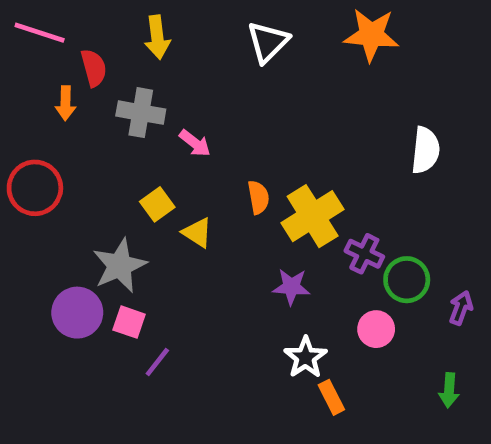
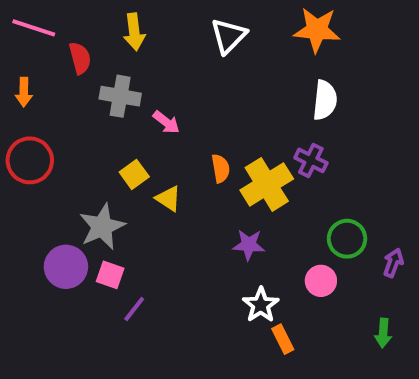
orange arrow: (65, 103) -> (24, 92), moved
white semicircle: (426, 150) -> (325, 100), moved
purple cross: (364, 254) -> (311, 160), moved

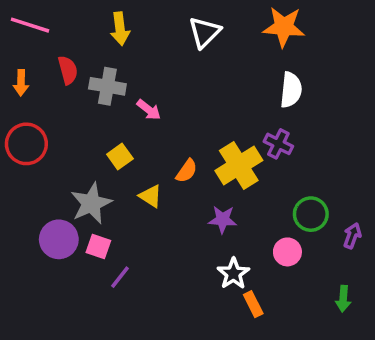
red semicircle: (80, 58) -> (68, 70), moved
orange semicircle: (221, 168) -> (187, 171), moved, turned 45
yellow triangle: (168, 199) -> (151, 196), moved

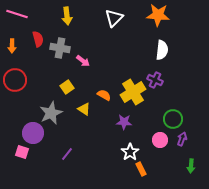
orange semicircle: (187, 171) -> (104, 95), turned -96
purple arrow: (352, 236) -> (182, 139), moved
pink square: (98, 247) -> (22, 152), moved

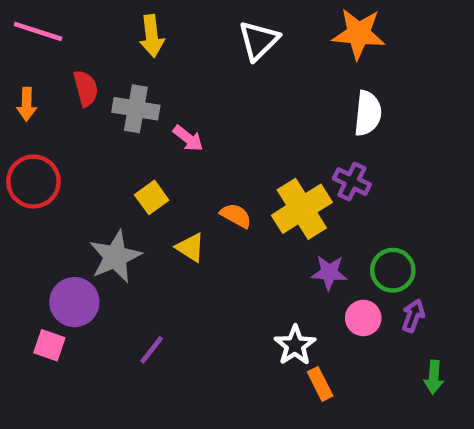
purple star: (124, 122) -> (329, 272), moved

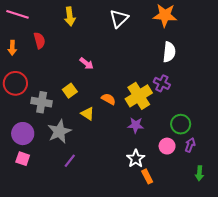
gray cross: (136, 109) -> (42, 102), moved
gray star: (115, 257) -> (59, 131), moved
purple star: (329, 272) -> (136, 125), moved
purple circle: (74, 302) -> (23, 134), moved

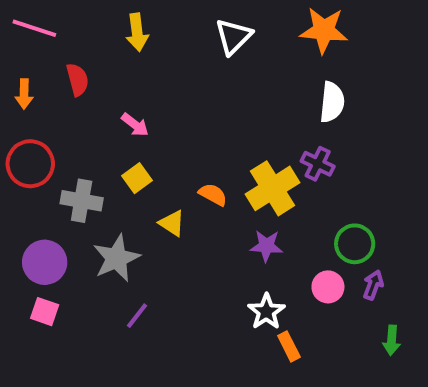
pink arrow: (87, 63) -> (135, 125), moved

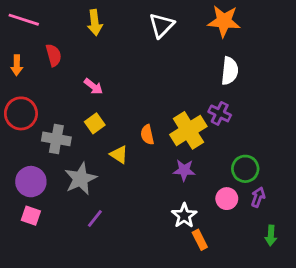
orange semicircle: (213, 195) -> (147, 135), turned -132

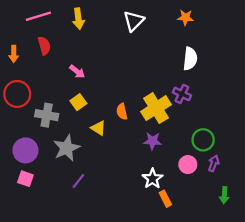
pink line: (24, 20) -> (38, 16), moved, turned -35
orange star: (224, 21) -> (185, 17), size x0.6

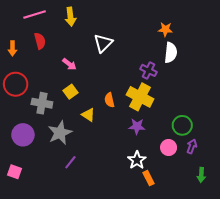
orange star: (185, 17) -> (165, 29), moved
white triangle: (134, 21) -> (103, 43), moved
purple cross: (182, 94) -> (149, 70), moved
yellow cross: (156, 108) -> (140, 97), turned -30
pink square: (25, 179) -> (15, 172), moved

